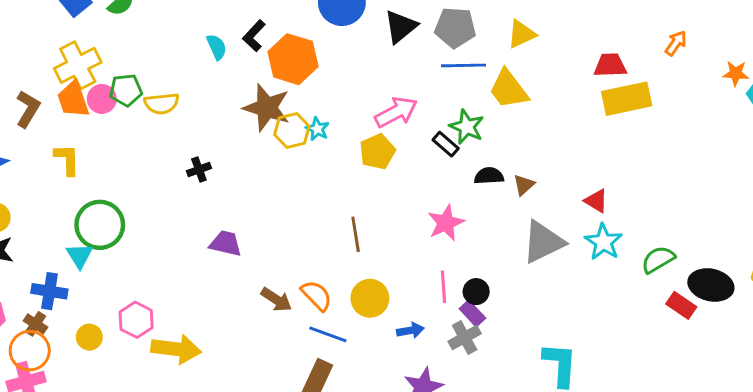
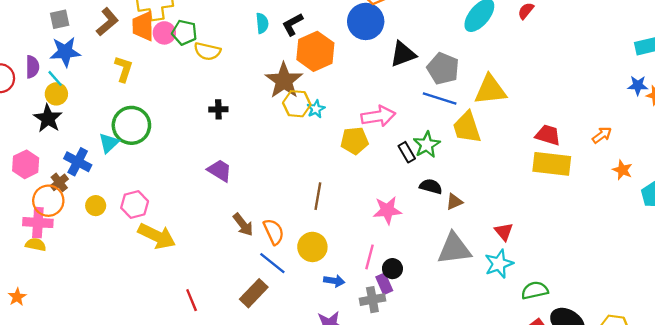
yellow triangle: (521, 34) -> (490, 90), size x1.4
orange star: (736, 73) -> (622, 170), moved

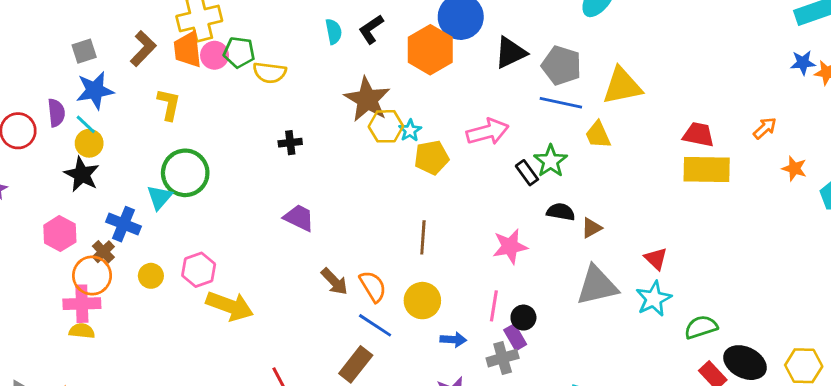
orange hexagon: (315, 51) -> (430, 50), moved
yellow trapezoid: (467, 127) -> (598, 135), size x0.7
yellow pentagon: (355, 141) -> (432, 157), moved

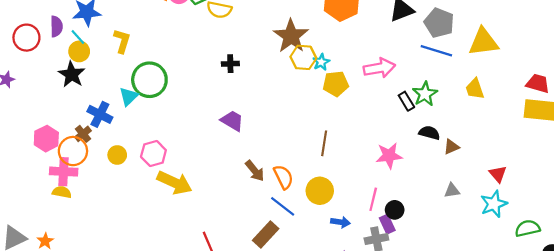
yellow L-shape: (169, 104) -> (122, 41), moved
yellow trapezoid: (598, 135) -> (475, 89), moved
pink hexagon: (60, 234) -> (46, 139), moved
gray triangle: (597, 286) -> (452, 191), size x0.5

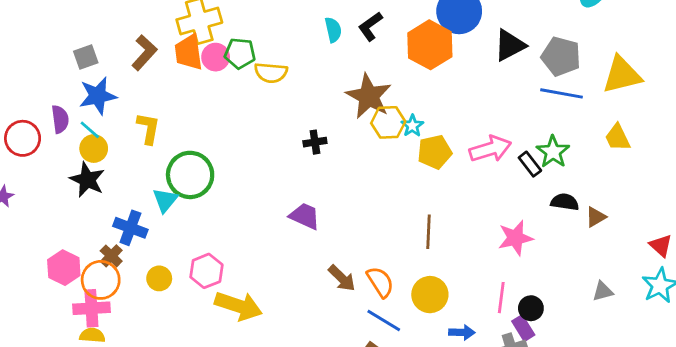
black cross: (230, 64) -> (315, 142), moved
pink arrow: (379, 68) -> (490, 149), moved
gray triangle: (452, 191) -> (603, 291), moved

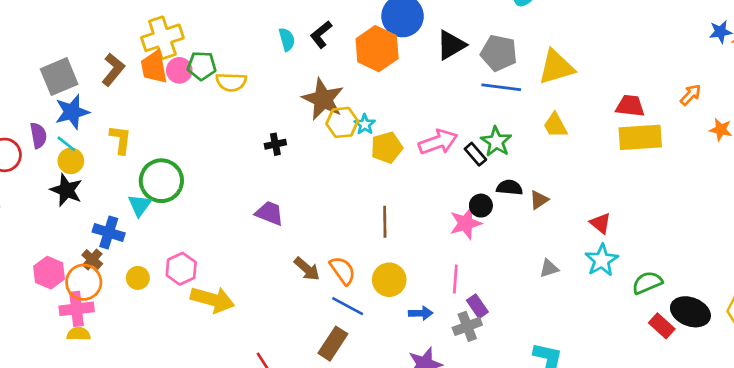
gray square: (86, 57) -> (59, 77), size x1.6
black circle: (531, 308) -> (481, 206), moved

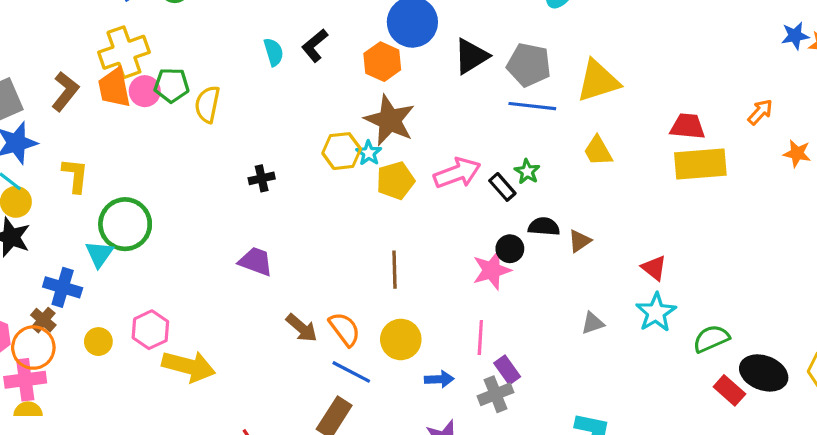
orange hexagon: (377, 49) -> (382, 62), size x0.7
yellow semicircle: (231, 82) -> (207, 104), turned 100
brown star: (323, 99) -> (390, 120), moved
green star: (496, 142) -> (527, 172), size x0.7

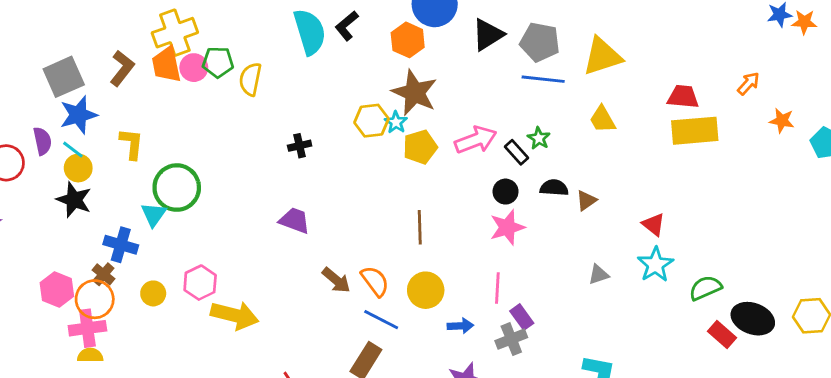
cyan semicircle: (274, 52) -> (310, 32), size x1.8
black circle: (510, 249) -> (506, 192), moved

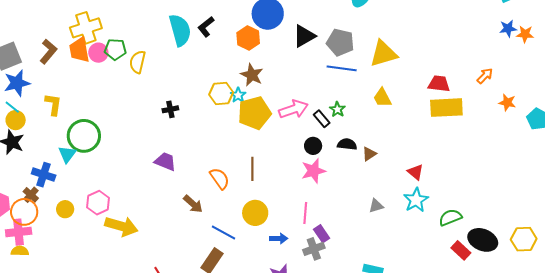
brown star: (415, 93) -> (252, 75), size x0.7
yellow pentagon: (420, 147) -> (254, 113), size x1.4
orange semicircle: (375, 281) -> (220, 178), moved

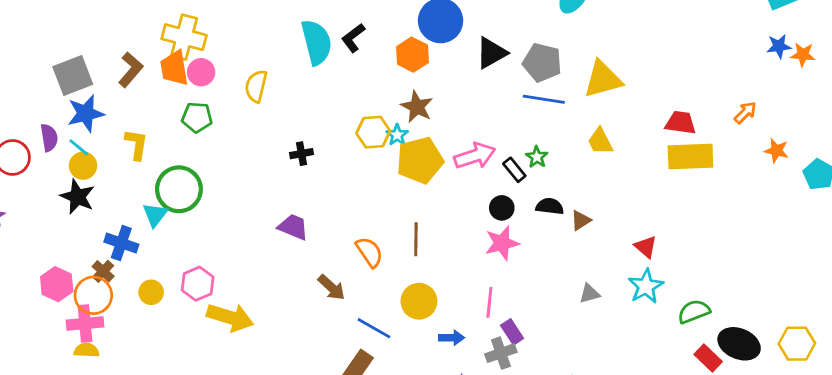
yellow cross: (86, 28) -> (184, 37), turned 32
green pentagon: (115, 49) -> (197, 117), moved

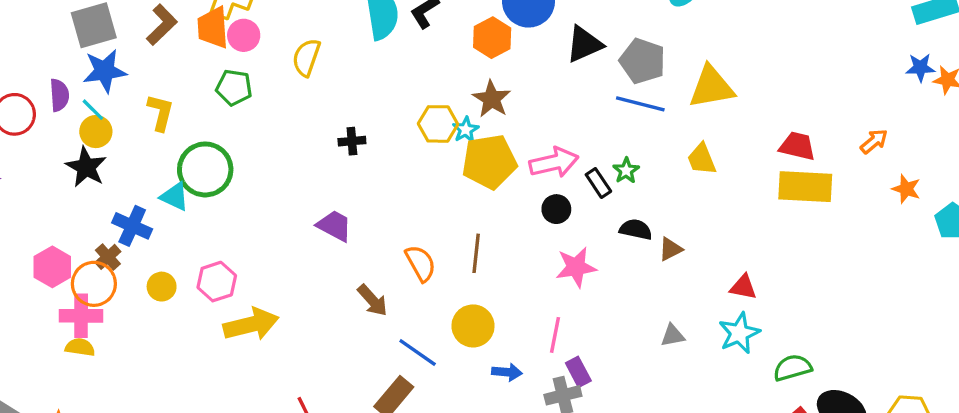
black circle: (502, 208) -> (556, 209), moved
cyan triangle: (155, 215) -> (175, 197), turned -48
red triangle: (646, 247) -> (743, 287), turned -35
yellow arrow: (230, 317) -> (251, 324), turned -36

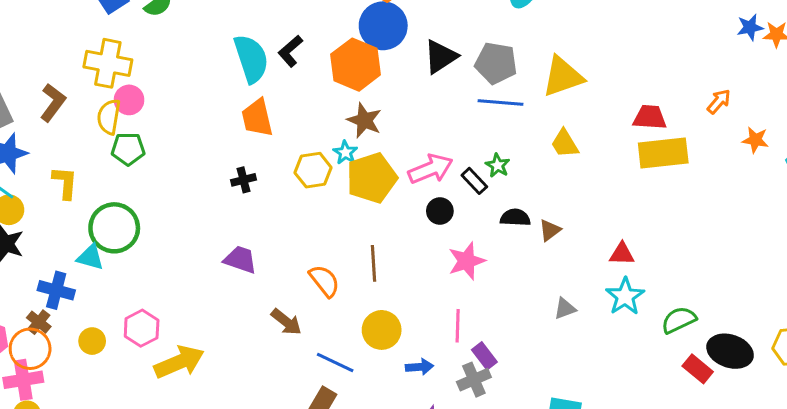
orange trapezoid: (213, 28) -> (257, 118), moved
orange hexagon: (492, 38) -> (356, 65), size x1.4
yellow semicircle: (306, 57) -> (109, 117), moved
yellow hexagon: (438, 124) -> (313, 170), moved

